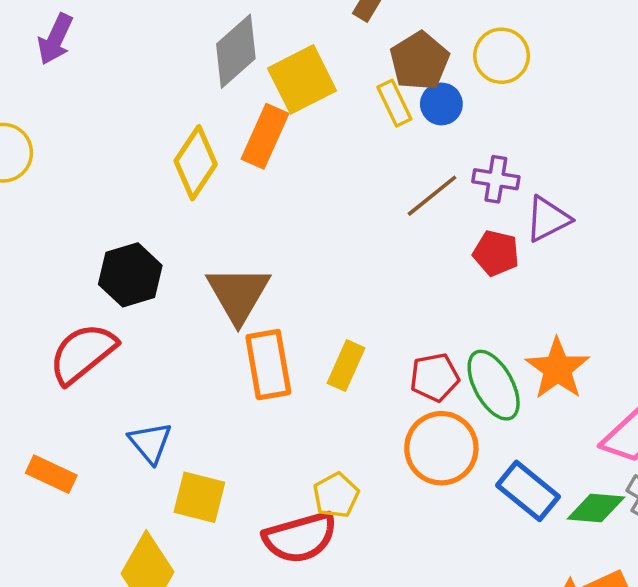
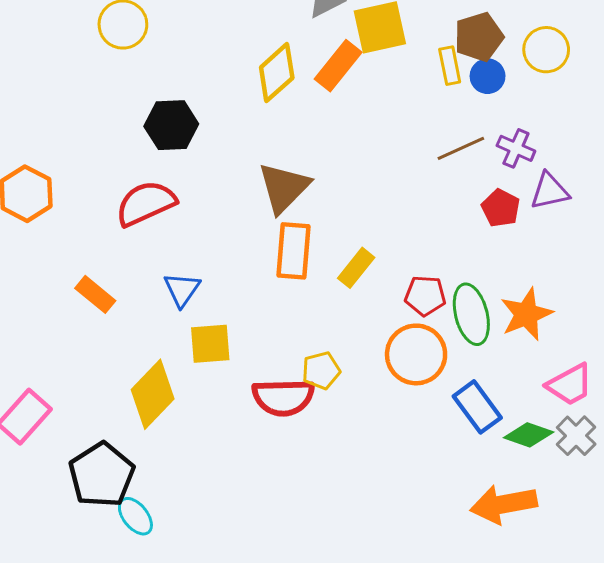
black hexagon: (130, 275) -> (171, 125), moved
yellow square: (199, 497) -> (210, 344), turned -33

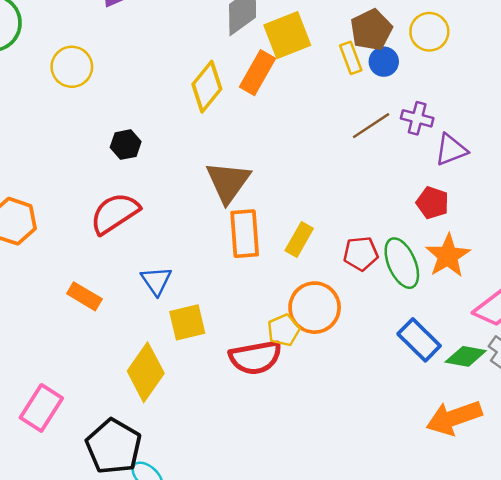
black hexagon: (171, 125) -> (126, 145), size x0.7
red pentagon: (501, 208) -> (432, 203), moved
orange circle: (416, 354) -> (315, 308), moved

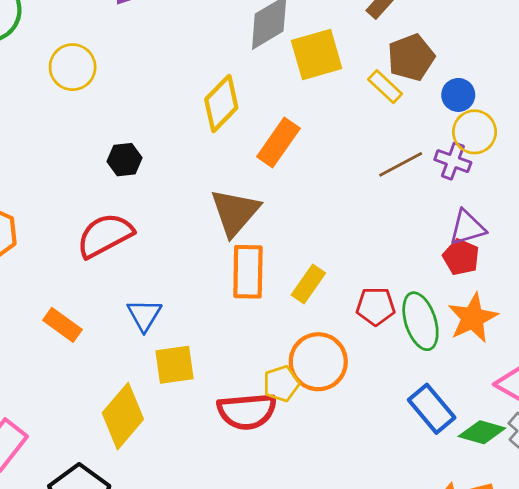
yellow circle: (429, 32) -> (475, 132), moved
yellow rectangle: (351, 58) -> (385, 87), turned -32
blue circle: (384, 62) -> (458, 95), moved
orange rectangle: (257, 73) -> (278, 143), moved
purple triangle: (451, 150) -> (467, 228), moved

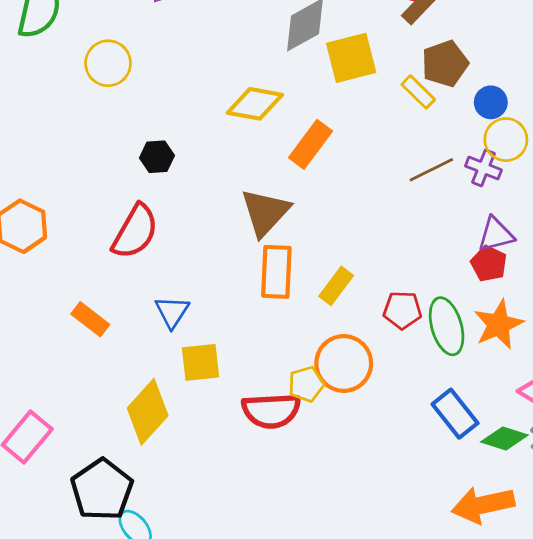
yellow diamond: (221, 103) -> (255, 104), turned 54
red semicircle: (105, 235) -> (135, 232), turned 146

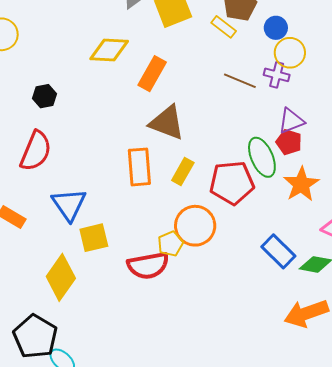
brown line: (431, 170) -> (240, 81), turned 56
brown triangle: (265, 212) -> (167, 123), moved, turned -45
red pentagon: (402, 310) -> (232, 183), size x1.6
blue triangle: (172, 312) -> (69, 205), size x1.4
green ellipse: (447, 326) -> (262, 157), moved

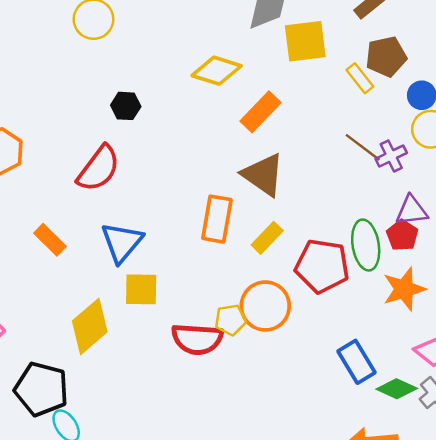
purple cross: (277, 75) -> (391, 156), moved, turned 35
black pentagon: (35, 337) -> (41, 389), turned -30

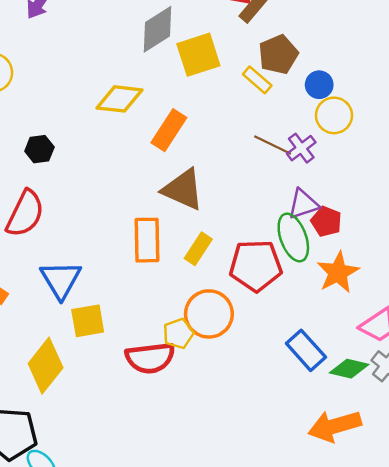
purple triangle: (412, 211) -> (303, 204), moved

